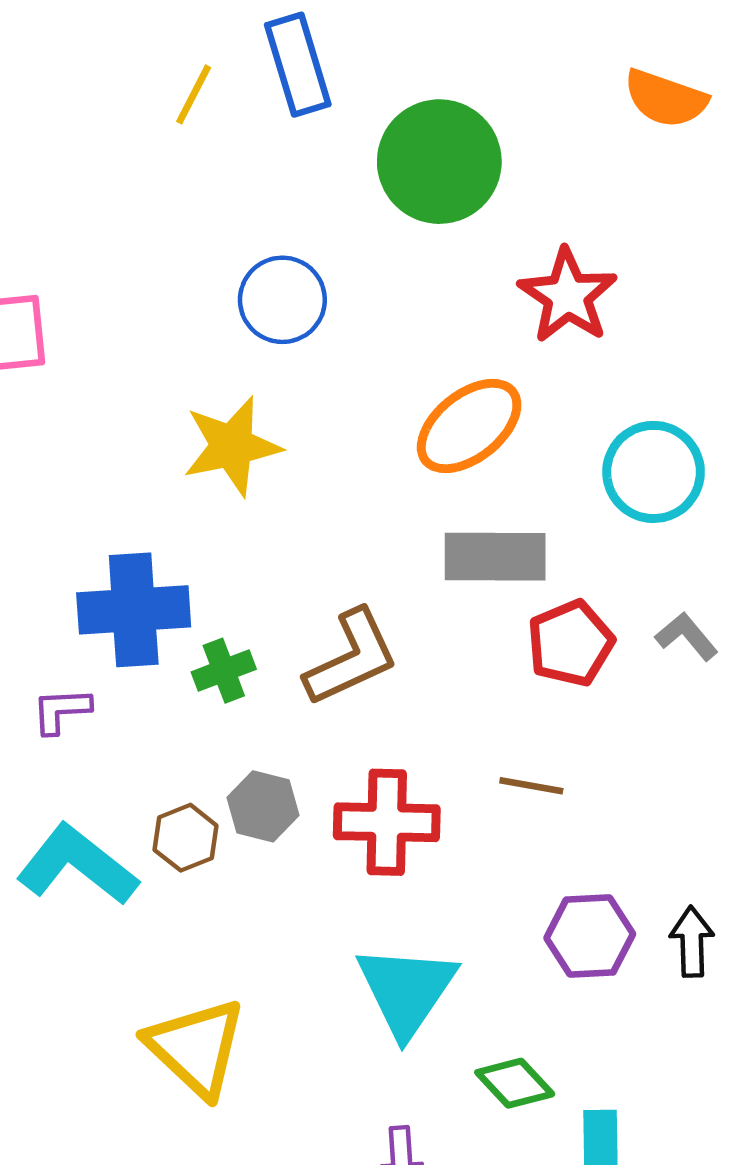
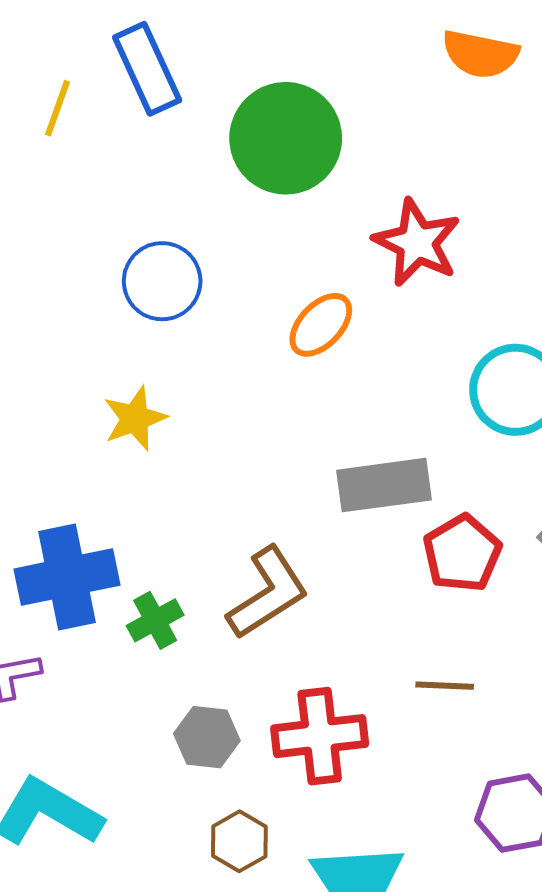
orange ellipse: (469, 426) -> (321, 325), moved, size x0.7
yellow star: (232, 446) -> (135, 418), size x0.7
brown hexagon: (186, 838) -> (239, 841), moved

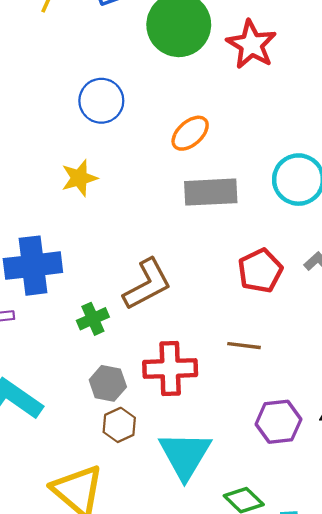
red star: (417, 243) -> (251, 44), moved
gray rectangle: (384, 485) -> (211, 192), moved
green cross: (155, 620) -> (93, 319), moved
gray hexagon: (207, 737) -> (108, 383), moved

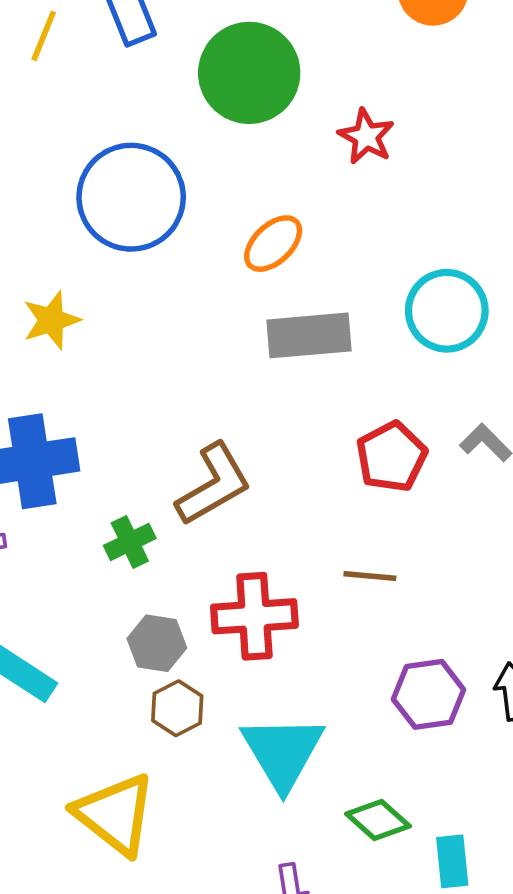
red star: (251, 44) -> (366, 136), moved, size x0.7
blue circle: (101, 101) -> (131, 197), size x1.5
yellow star: (79, 178) -> (51, 320), moved

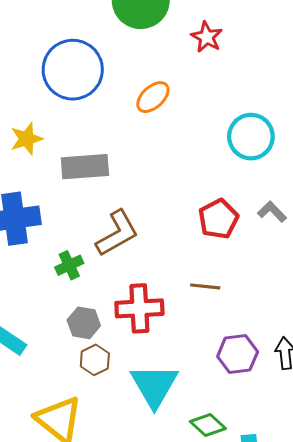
gray rectangle: (309, 335) -> (85, 167), moved

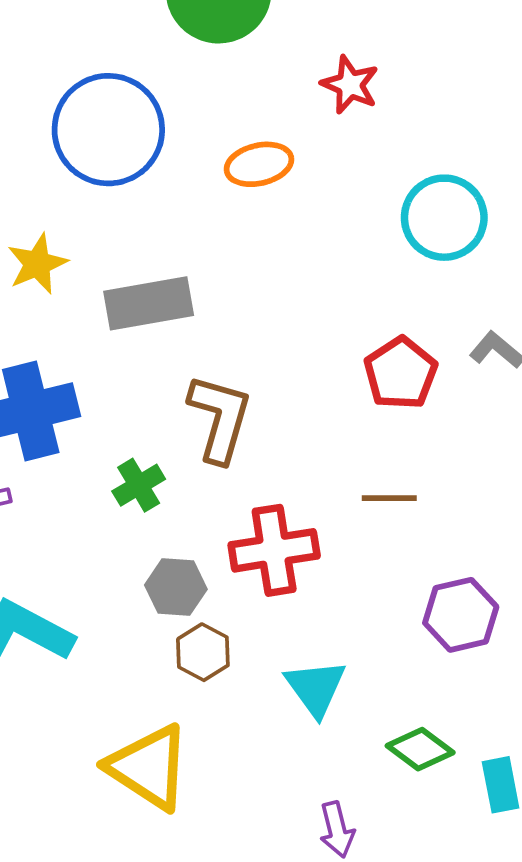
red star: (207, 37) -> (350, 85), moved
orange ellipse: (153, 97) -> (259, 164), turned 36
brown L-shape: (117, 233) -> (220, 418), turned -39
cyan triangle: (154, 386) -> (316, 688), size x0.7

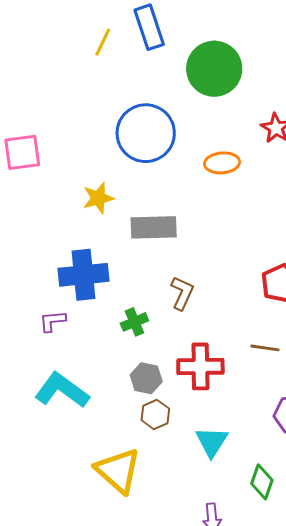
brown L-shape: (220, 418) -> (182, 293), size x0.7
green diamond: (420, 749) -> (262, 482), turned 64

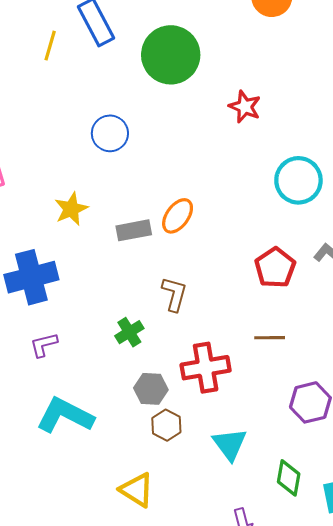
blue circle: (146, 133) -> (110, 133), size x0.6
orange ellipse: (222, 163) -> (178, 216), moved, turned -40
gray rectangle: (154, 227) -> (134, 230), size x0.7
blue cross: (83, 275) -> (31, 277), moved
yellow triangle: (118, 471) -> (137, 490), size x0.7

